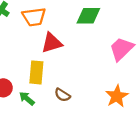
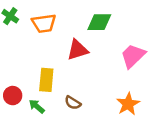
red triangle: (52, 43) -> (78, 50), moved

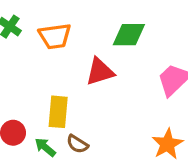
brown semicircle: (73, 103) -> (77, 144), moved

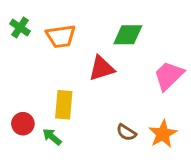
brown semicircle: (77, 144) -> (126, 132), moved

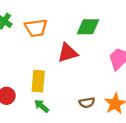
brown semicircle: (126, 132) -> (87, 103), turned -42
green arrow: (52, 137) -> (42, 106), moved

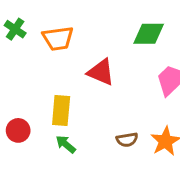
green diamond: (88, 27) -> (149, 34), moved
red triangle: (68, 53) -> (101, 72), turned 40

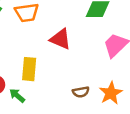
green arrow: (66, 144) -> (17, 95), moved

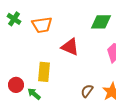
brown semicircle: (81, 92) -> (87, 91), turned 136

